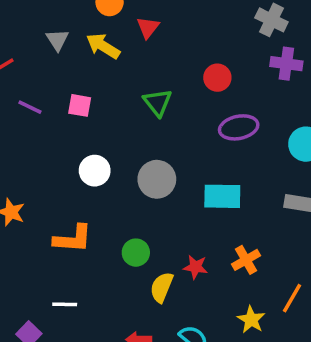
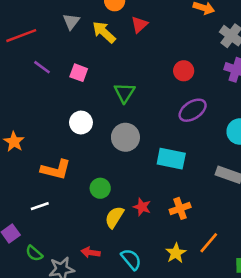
green triangle: (158, 102) -> (124, 93), moved
purple ellipse: (239, 127) -> (193, 110), turned -32
white line: (65, 304) -> (40, 206), moved, turned -30

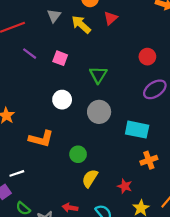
white line: (40, 206) -> (17, 173), moved
red star: (142, 207) -> (125, 186), moved
orange cross: (180, 208) -> (149, 160), moved

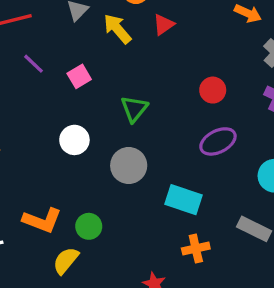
pink square: (60, 58) -> (79, 76), turned 32
orange L-shape: (41, 139) -> (42, 220), moved
yellow semicircle: (90, 178) -> (66, 261), moved

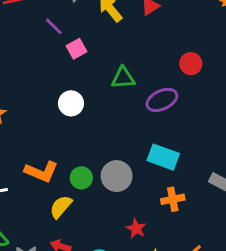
purple line: (33, 64) -> (54, 26), moved
green triangle: (134, 109) -> (123, 78), turned 45
purple ellipse: (218, 141) -> (162, 100), moved
gray circle: (129, 166) -> (117, 176), moved

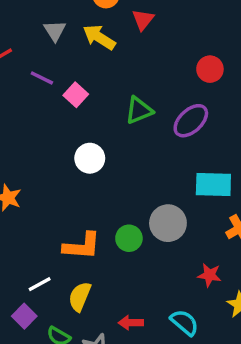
yellow semicircle: (61, 207) -> (80, 297), moved

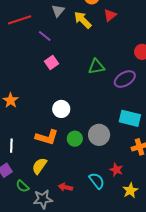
pink square: (76, 95) -> (52, 62), moved
white circle: (90, 158) -> (61, 109), moved
white line: (40, 284) -> (11, 146), moved, turned -72
cyan semicircle: (184, 322) -> (97, 181), moved

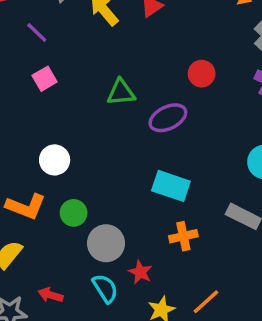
gray circle: (99, 135) -> (106, 243), moved

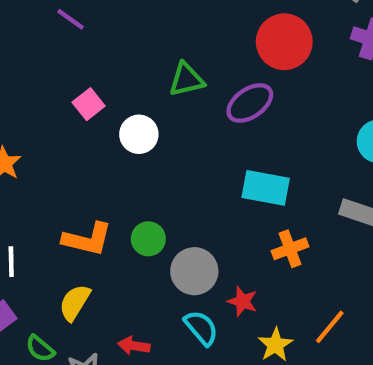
red circle: (202, 74) -> (284, 42), size x1.6
pink square: (45, 79) -> (89, 104), moved
white circle: (55, 160) -> (139, 134), moved

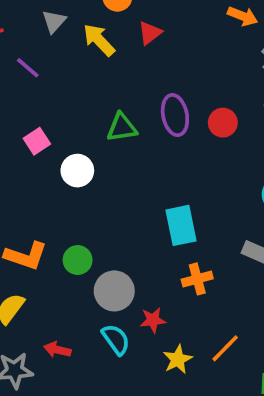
red circle: (284, 42) -> (223, 123), moved, size x0.6
purple ellipse: (250, 103) -> (175, 115), moved, turned -72
cyan rectangle: (266, 188) -> (181, 225), turned 63
red star: (242, 301) -> (153, 320), turned -30

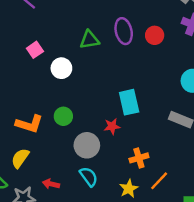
green circle: (78, 260) -> (63, 116), moved
orange cross: (197, 279) -> (139, 158), moved
red star: (153, 320) -> (112, 126), moved

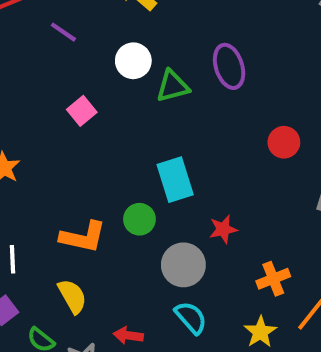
red circle: (155, 35) -> (284, 142), moved
white circle: (61, 68) -> (133, 61), moved
cyan rectangle: (129, 102) -> (175, 180), moved
yellow semicircle: (20, 158) -> (72, 296), turned 120

